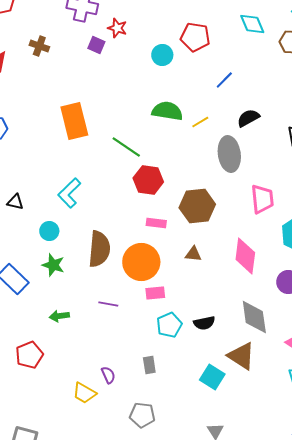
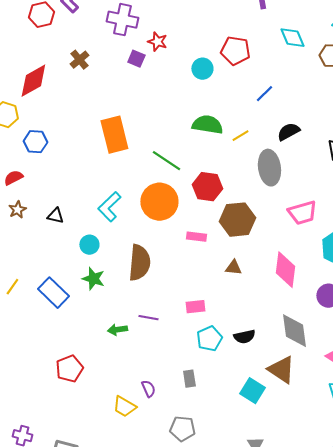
brown cross: (39, 46) -> (79, 60), turned 30
red hexagon: (148, 180) -> (207, 187), moved
pink trapezoid: (262, 199) -> (302, 213), turned 80
orange circle: (141, 262) -> (159, 202), moved
green arrow: (59, 316) -> (117, 330), moved

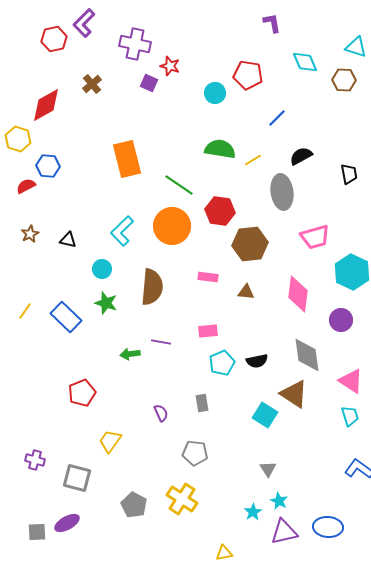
red semicircle: (13, 178) -> (26, 186), moved
pink rectangle: (196, 237) -> (208, 277), moved
yellow trapezoid: (124, 407) -> (110, 441), moved, turned 95

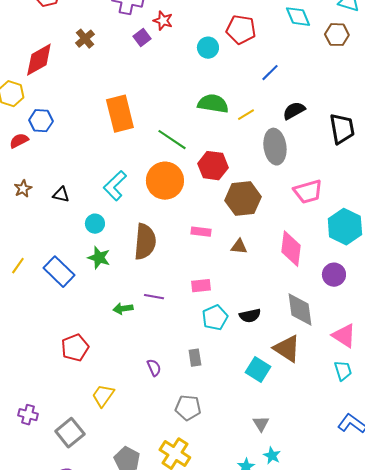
purple square: (149, 83) -> (142, 38), turned 30
black trapezoid: (349, 174) -> (342, 129), size x1.5
gray square: (77, 478) -> (70, 433), turned 36

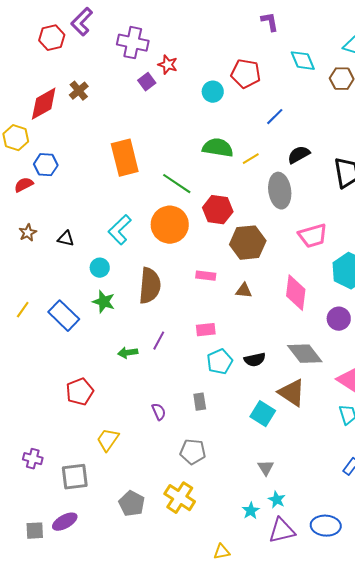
brown cross: (85, 39) -> (79, 91), moved
purple line: (154, 297) -> (159, 341), turned -72
gray diamond: (300, 310) -> (305, 354), turned -30
gray square: (70, 433) -> (75, 477), turned 32

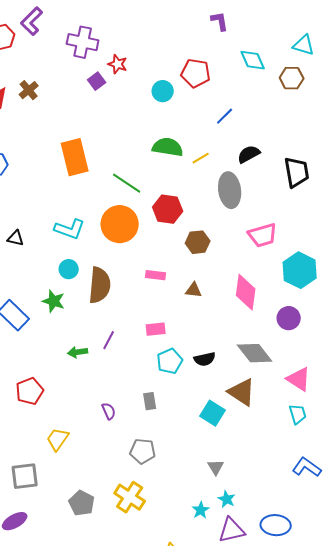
cyan L-shape: (120, 230) -> (70, 229), turned -116
brown hexagon: (248, 243) -> (198, 242), size x0.7
cyan circle: (100, 268) -> (69, 269), moved

